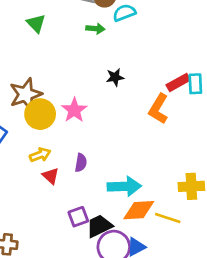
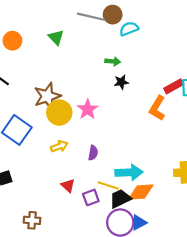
green arrow: (95, 29) -> (113, 61), moved
red triangle: (51, 176) -> (68, 185), moved
yellow line: (168, 218) -> (108, 185), moved
black trapezoid: (99, 226) -> (120, 199), moved

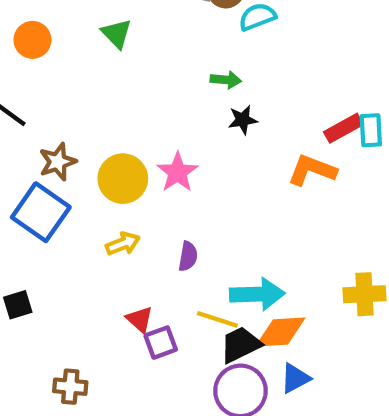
brown star: (47, 96) -> (58, 162), moved, size x0.7
orange L-shape: (157, 108) -> (312, 170), turned 80
purple square: (91, 197) -> (161, 343), moved
blue triangle: (139, 222) -> (295, 378), moved

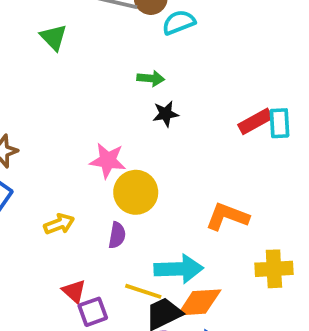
orange L-shape: (312, 170) -> (227, 217), moved
pink star: (177, 172) -> (108, 161), turned -30
yellow circle: (123, 179) -> (136, 192), moved

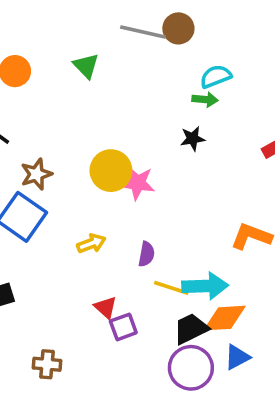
cyan semicircle: (179, 22) -> (216, 76), moved
green arrow: (151, 78) -> (205, 100), moved
yellow circle: (136, 192) -> (111, 171), moved
yellow line: (143, 291) -> (171, 288), moved

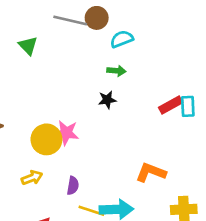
cyan semicircle: (216, 76) -> (122, 39), moved
yellow circle: (111, 171) -> (46, 139), moved

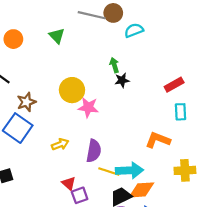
green arrow: (116, 71) -> (114, 65), moved, turned -112
cyan rectangle: (188, 106) -> (181, 112), moved
yellow circle: (46, 139) -> (72, 90), moved
purple semicircle: (73, 186) -> (94, 151), size x1.5

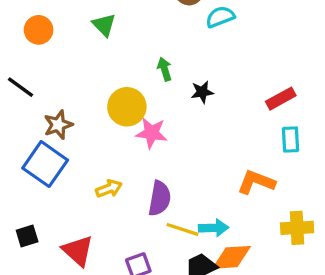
green arrow: (114, 65) -> (165, 69), moved
cyan arrow: (130, 170) -> (214, 228), size x0.7
red triangle: (69, 183) -> (78, 251), moved, size x1.5

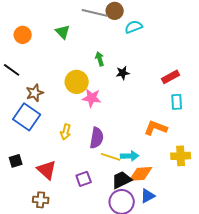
yellow arrow: (109, 189) -> (66, 132), turned 126

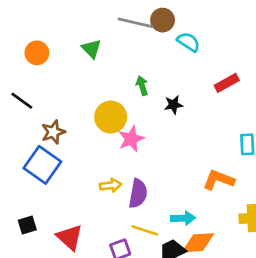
cyan semicircle: (134, 27) -> (188, 42), turned 54
red rectangle: (171, 77) -> (227, 83), moved
pink star: (92, 98) -> (131, 139), turned -30
yellow arrow: (66, 132) -> (111, 185), moved, turned -112
yellow line: (111, 157) -> (145, 230), moved

